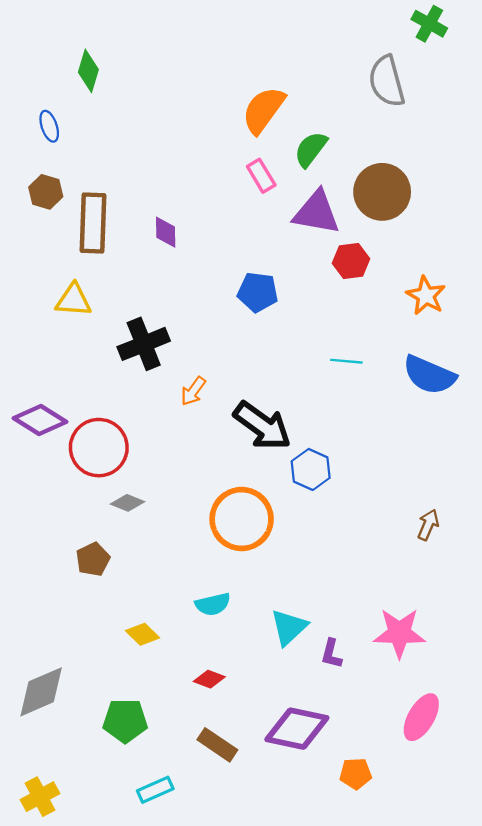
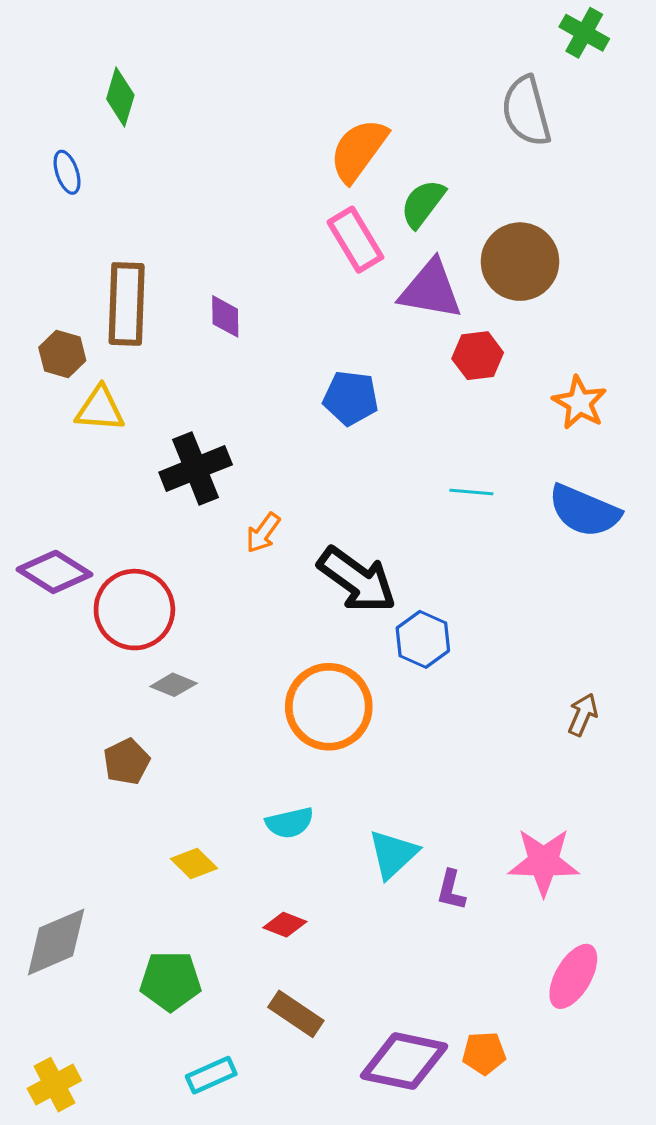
pink rectangle: (261, 176) -> (355, 240), size x1.4
brown hexagon: (46, 192) -> (62, 354), moved
purple diamond: (297, 729) -> (404, 1061), moved

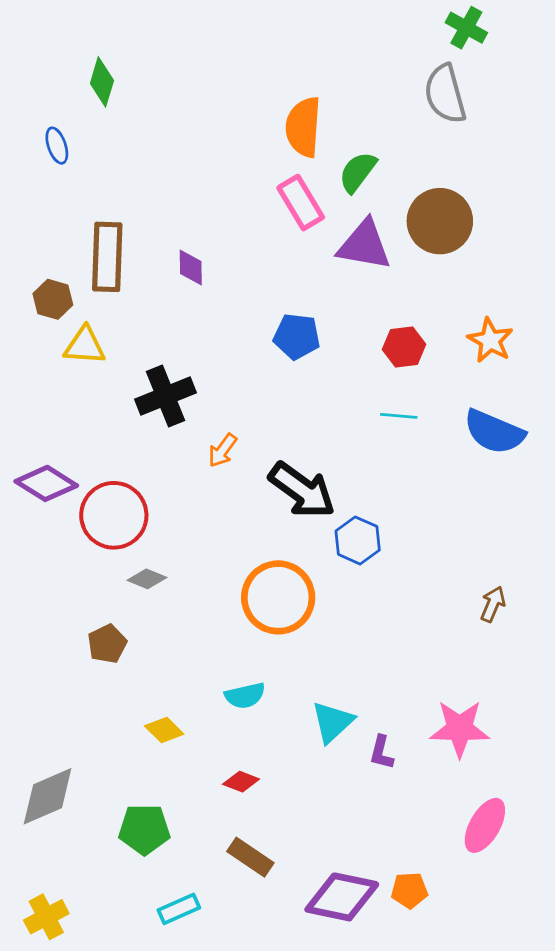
green cross: (584, 33) -> (466, 28), moved
orange semicircle: (359, 150) -> (303, 127), turned -32
red hexagon: (478, 356) -> (404, 347), moved

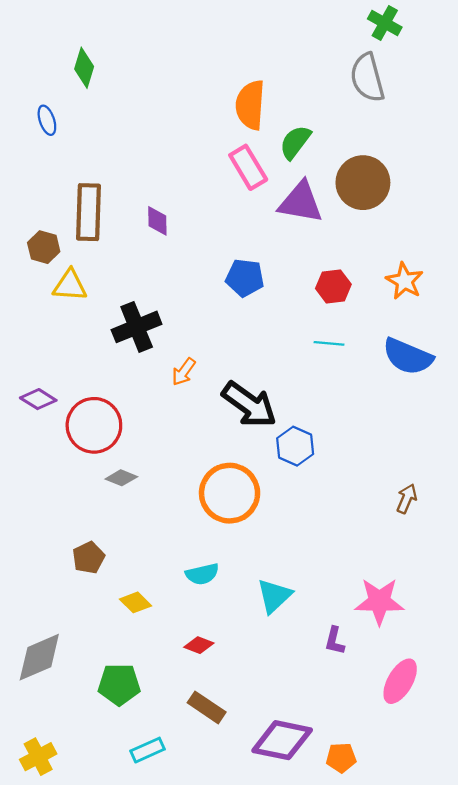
purple diamond: (46, 483) -> (38, 399), size x0.7
brown pentagon: (107, 644) -> (88, 558), moved
purple L-shape: (382, 753) -> (335, 641), moved
orange pentagon: (409, 890) -> (341, 758), moved

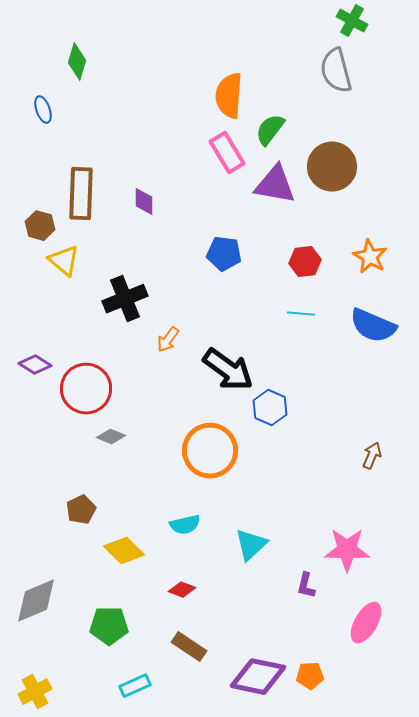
yellow triangle: (70, 285) -> (64, 261), turned 36
yellow diamond: (136, 602) -> (124, 551), size x1.4
orange pentagon: (341, 758) -> (310, 676), moved

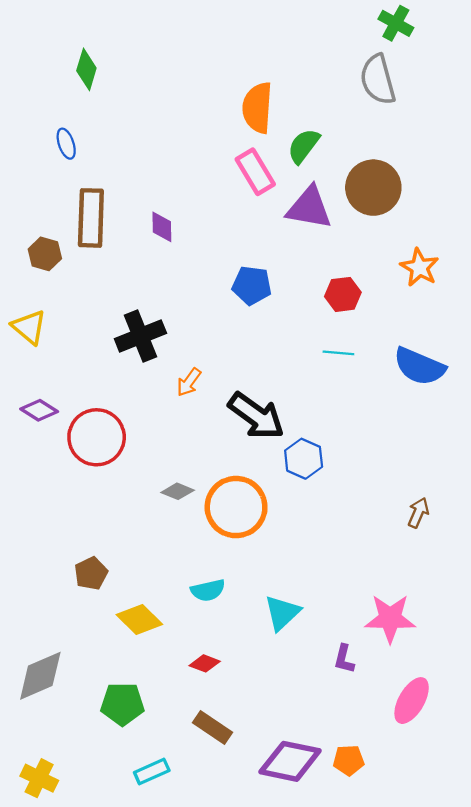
blue ellipse: (43, 110) -> (66, 144), moved
orange star: (370, 257) -> (419, 267), moved
yellow triangle: (64, 261) -> (29, 327), moved
gray diamond: (111, 437) -> (178, 491), moved
yellow cross: (35, 692) -> (39, 778), turned -36

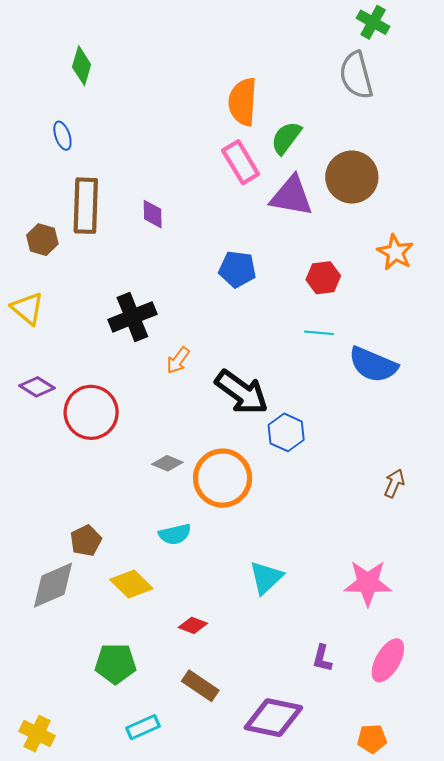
blue semicircle: (419, 366) -> (373, 365), moved
cyan semicircle: (208, 590) -> (175, 534), moved
purple L-shape: (344, 659) -> (322, 658), moved
gray diamond: (40, 676) -> (53, 585), moved
orange pentagon: (349, 760) -> (372, 739), moved

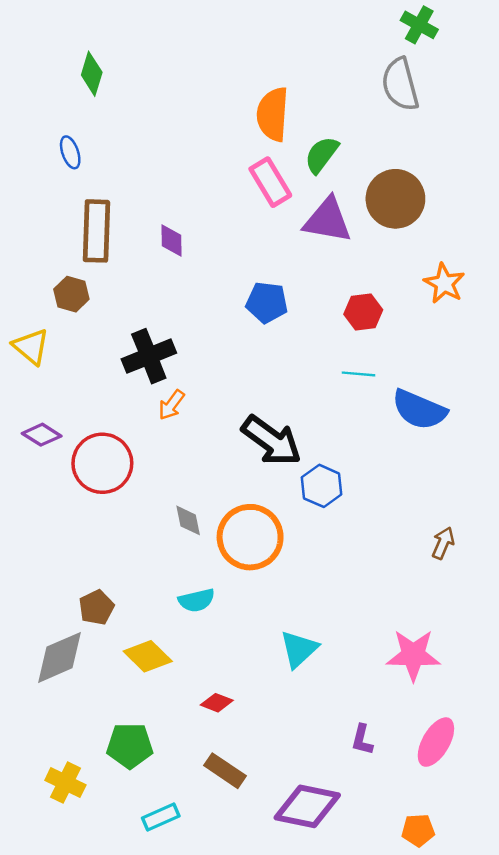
brown hexagon: (42, 240) -> (71, 294), moved
orange arrow: (178, 360) -> (171, 405), moved
gray diamond: (167, 463) -> (188, 520), turned 56
yellow cross: (37, 734) -> (65, 783), moved

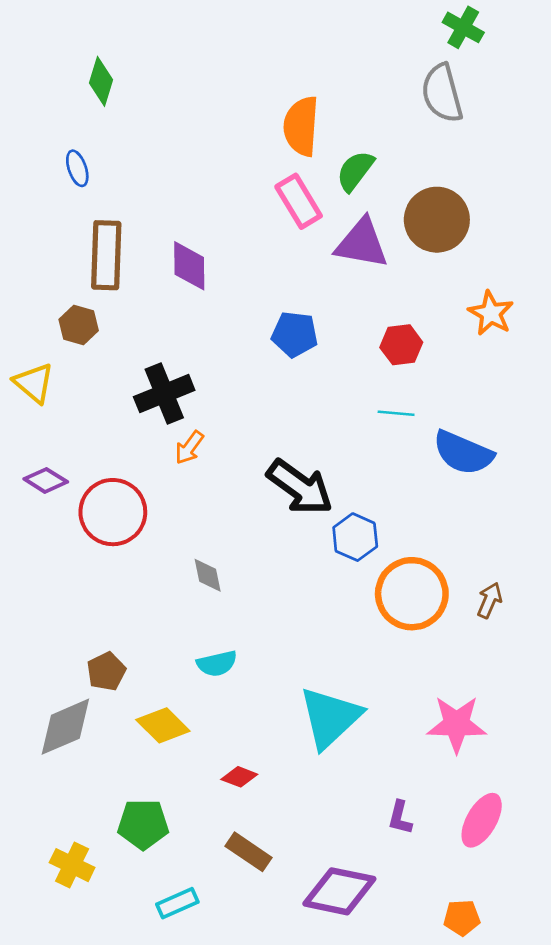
purple diamond: (171, 241) -> (189, 266), size x1.4
orange circle: (250, 537) -> (412, 594), moved
cyan triangle: (299, 649) -> (330, 718), size x1.5

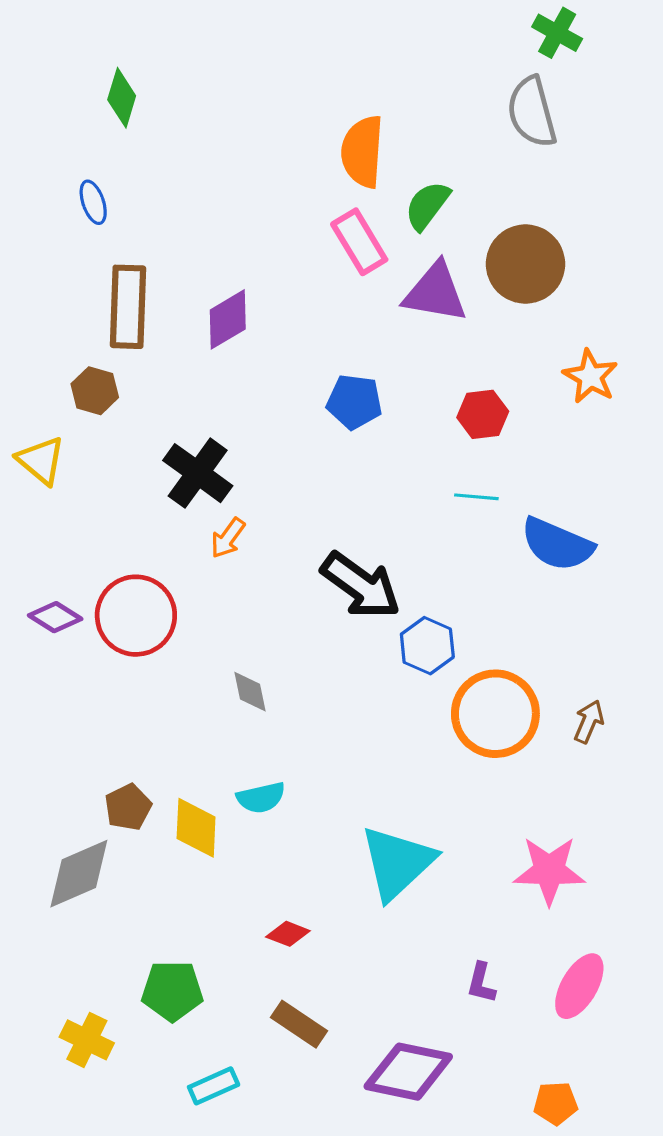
purple diamond: (189, 266) -> (228, 319), turned 60
black cross: (164, 394) -> (198, 473), turned -32
purple diamond: (46, 480) -> (55, 617), moved
yellow diamond: (163, 725) -> (196, 828), moved, turned 48

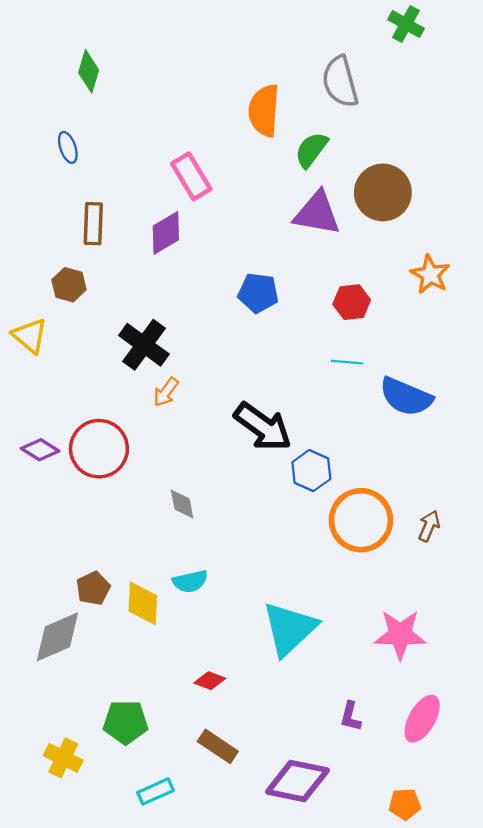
gray semicircle: (532, 112) -> (340, 82), moved
pink rectangle: (359, 242) -> (191, 176), moved
brown rectangle: (128, 307) -> (93, 224), size x0.7

